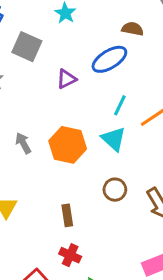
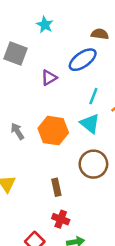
brown circle: (115, 190) -> (93, 164), size x1.5

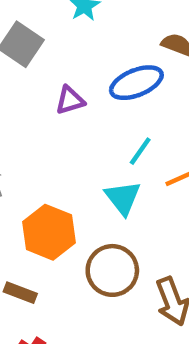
orange hexagon: (53, 131) -> (49, 232), moved
brown rectangle: (56, 187) -> (20, 293), moved, turned -70

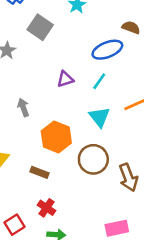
purple triangle: (70, 100) -> (65, 79), moved
cyan line: (140, 151) -> (99, 81), moved

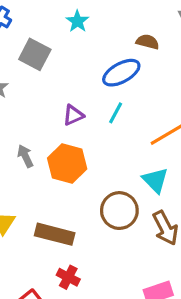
cyan triangle: (99, 117) -> (155, 180), moved
orange hexagon: (56, 137) -> (67, 164), moved
brown rectangle: (40, 172) -> (55, 234), size x1.6

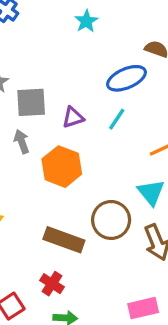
gray square: (35, 54) -> (31, 102), moved, turned -36
gray arrow: (25, 156) -> (22, 142), moved
brown rectangle: (55, 234) -> (64, 240), moved

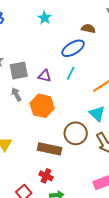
purple triangle: (73, 117) -> (45, 76), turned 40

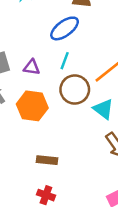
brown circle: (76, 133) -> (75, 89), moved
brown rectangle: (49, 149) -> (47, 160), size x0.7

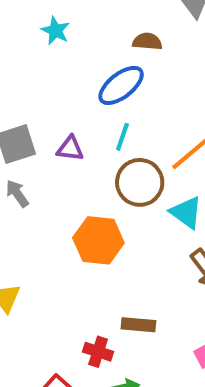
orange hexagon: (32, 106) -> (98, 240), moved
brown rectangle: (47, 160) -> (138, 325), moved

